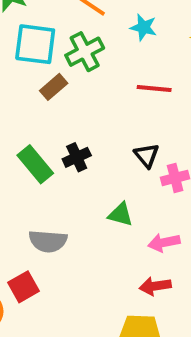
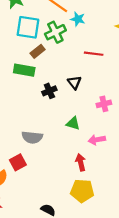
cyan star: (144, 27) -> (78, 19), moved
black triangle: (147, 155) -> (74, 82), moved
green rectangle: (35, 164) -> (24, 70), moved, turned -42
red arrow: (155, 286) -> (81, 162), moved, turned 84

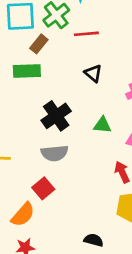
red line: (94, 54) -> (86, 34), moved
black cross: (49, 91) -> (56, 116), moved, size x1.5

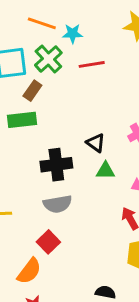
red line: (86, 34) -> (92, 64), moved
black triangle: (93, 73) -> (96, 143), moved
black cross: (56, 116) -> (56, 165), turned 32

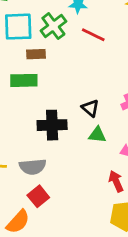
red line: (92, 64) -> (93, 35), turned 30
brown rectangle: (32, 91) -> (36, 54), turned 48
gray semicircle: (58, 204) -> (33, 167), moved

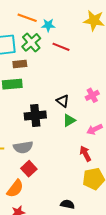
green triangle: (97, 135) -> (69, 120), turned -32

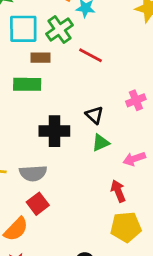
red line: (61, 47) -> (91, 55), moved
pink cross: (92, 95) -> (136, 100), moved

